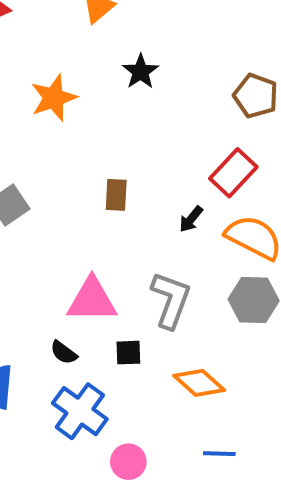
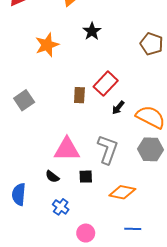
red rectangle: (233, 173) -> (106, 84), moved
orange diamond: (199, 383) -> (122, 192), turned -30
blue cross: (80, 411) -> (61, 207), size x0.6

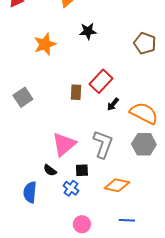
black star: (92, 31) -> (88, 31), turned 30
pink triangle: (67, 149) -> (64, 144), turned -40
blue semicircle: (19, 194) -> (30, 192), moved
blue cross: (61, 207) -> (71, 188), moved

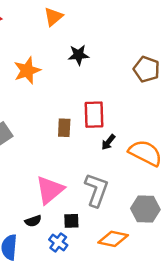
red rectangle: (101, 81) -> (94, 115), turned -45
gray hexagon: (144, 144) -> (145, 209), moved
black semicircle: (50, 170) -> (33, 221), turned -56

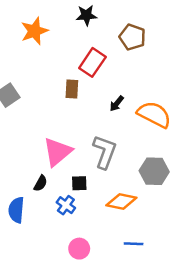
brown pentagon: (147, 69) -> (132, 37), moved
red rectangle: (94, 115) -> (92, 62), moved, turned 36
black semicircle: (33, 221) -> (40, 183), turned -42

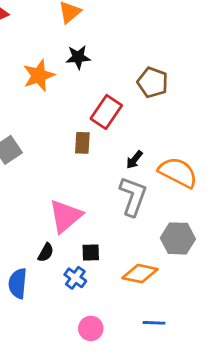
black star: (86, 15) -> (78, 57), moved
gray L-shape: (105, 152) -> (133, 196), moved

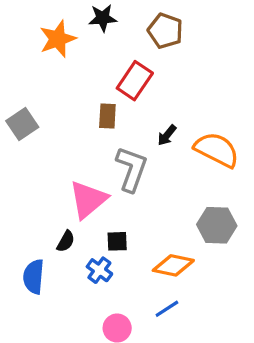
brown pentagon: (153, 82) -> (165, 31), moved
gray L-shape: (133, 196) -> (132, 169), moved
blue line: (154, 323) -> (167, 309), moved, turned -35

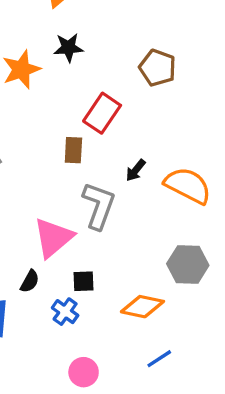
brown pentagon: (165, 31) -> (158, 68), moved
blue line: (167, 309) -> (159, 359), moved

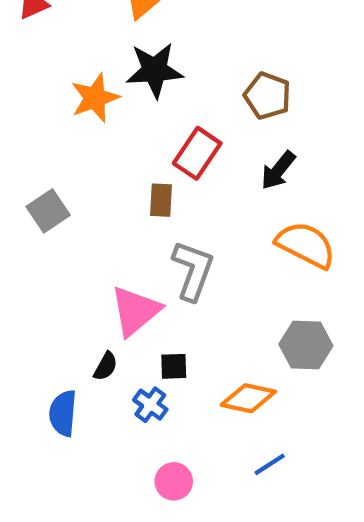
black star: (68, 48) -> (155, 70), size x1.5
black arrow: (136, 170) -> (278, 170), moved, size x1.4

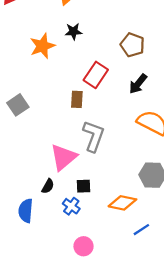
black star: (155, 70) -> (73, 32), size x0.6
blue line: (270, 464) -> (141, 230), moved

